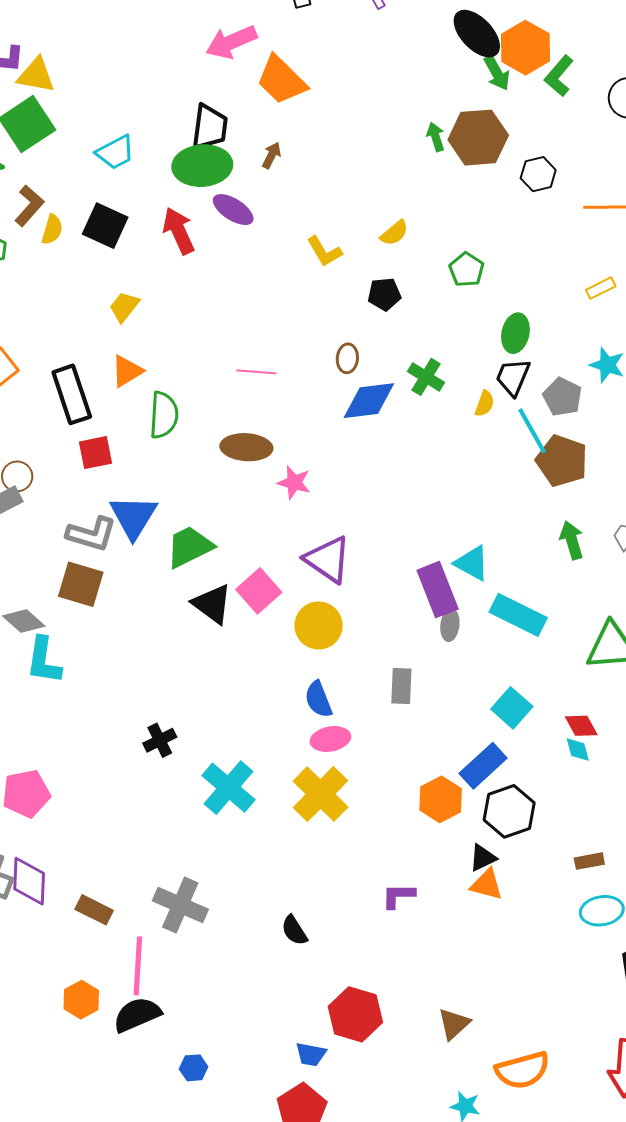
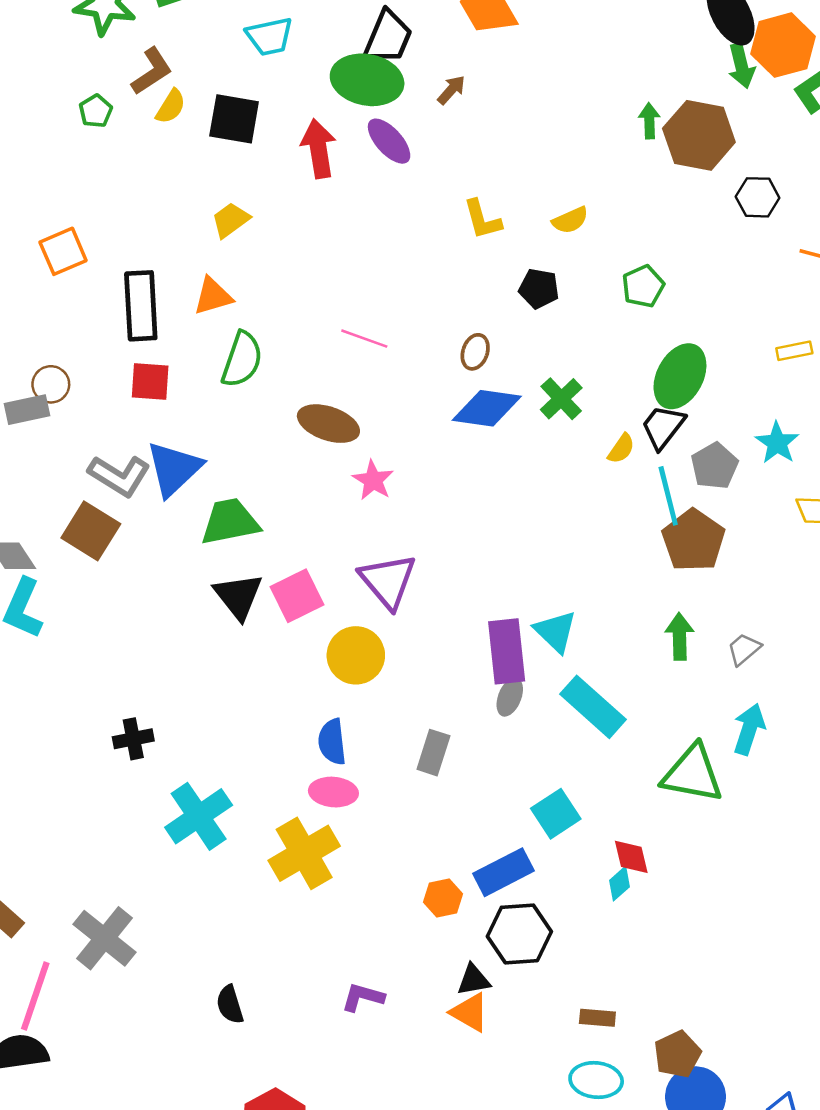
black square: (105, 226) -> (234, 119), turned -30
green ellipse: (515, 333) -> (680, 376), size x1.4
cyan diamond: (578, 750) -> (620, 884), turned 48
orange hexagon: (441, 799) -> (443, 898), size x0.7

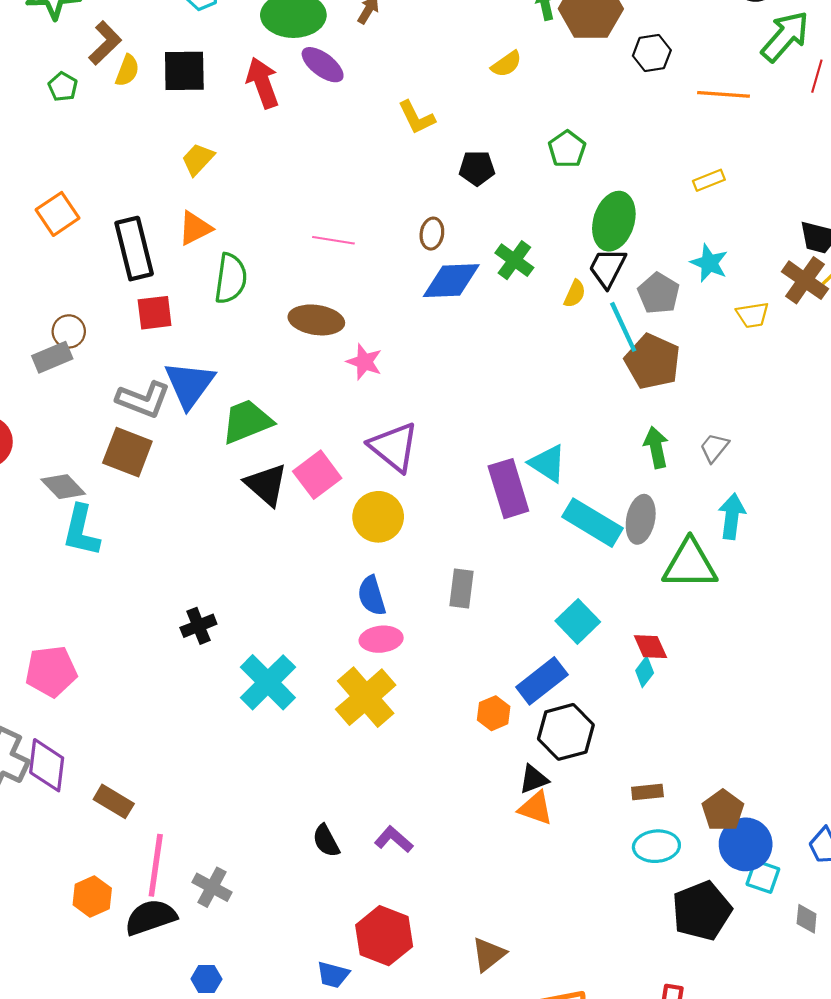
yellow semicircle: (570, 220) -> (506, 64), moved
gray ellipse: (510, 697) -> (641, 519), moved, size x1.4
gray cross: (105, 938) -> (212, 887), moved, size x0.7
purple L-shape: (363, 997) -> (394, 839), moved, turned 36

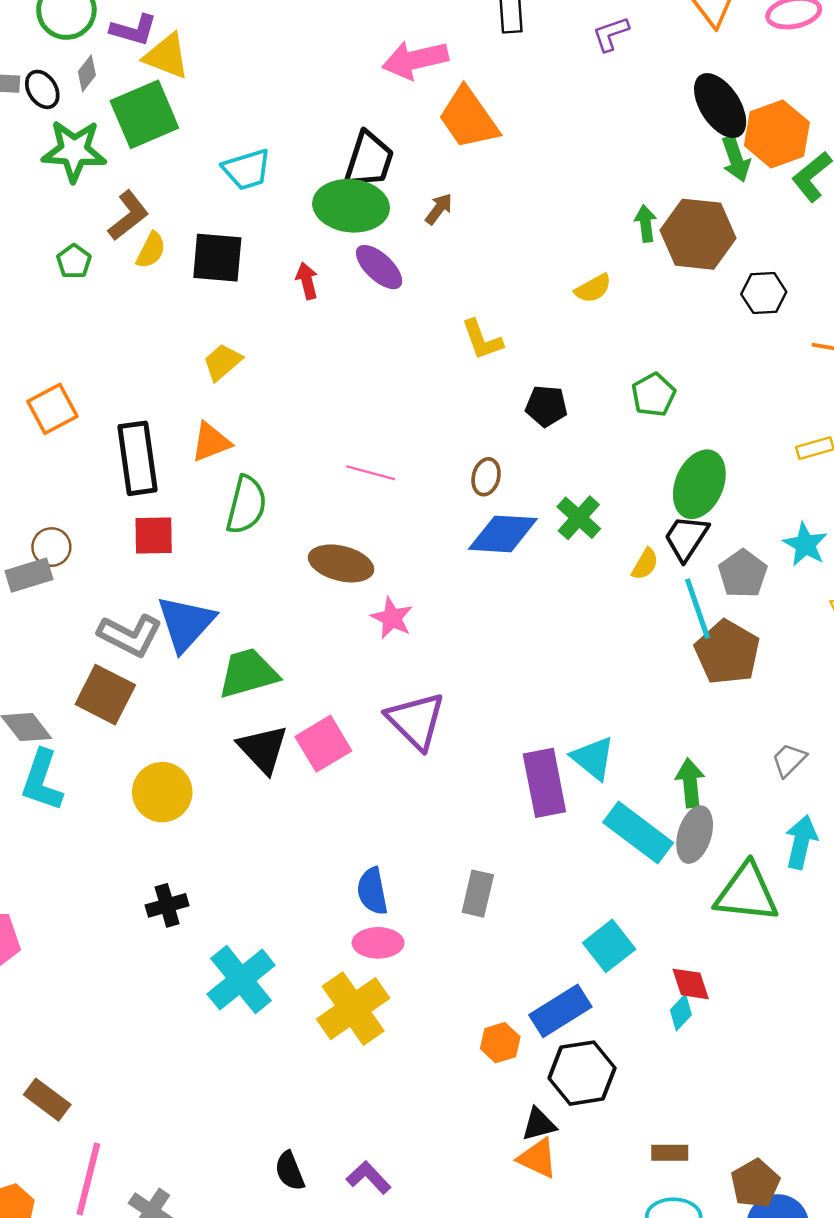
red arrow: (263, 83) -> (307, 281), size x0.6
green arrow: (656, 447) -> (690, 783), moved
yellow circle: (378, 517) -> (162, 792), moved

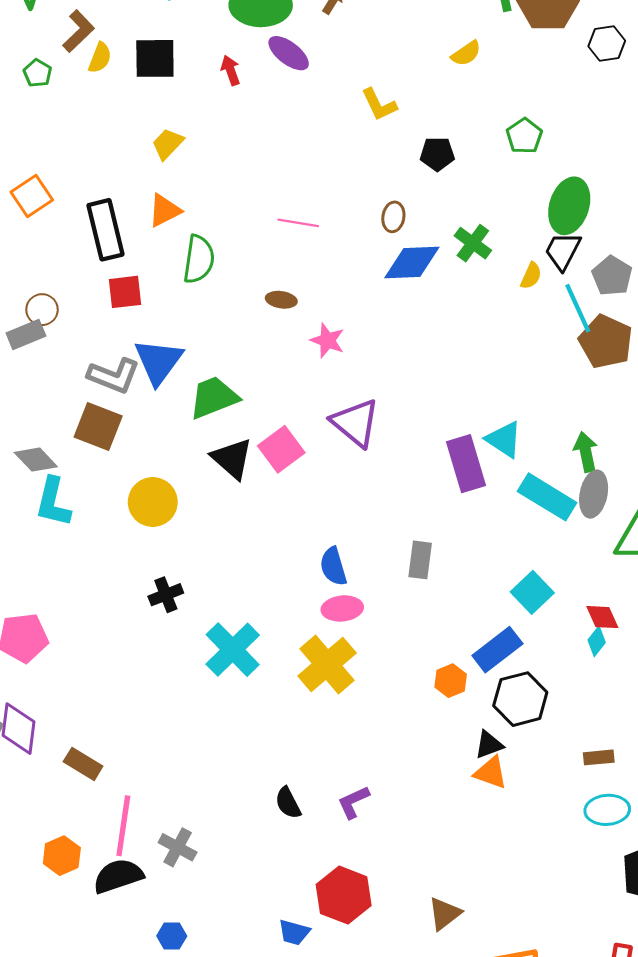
brown ellipse: (341, 563) -> (281, 300), size x0.6
purple L-shape: (369, 1177) -> (353, 802), turned -66

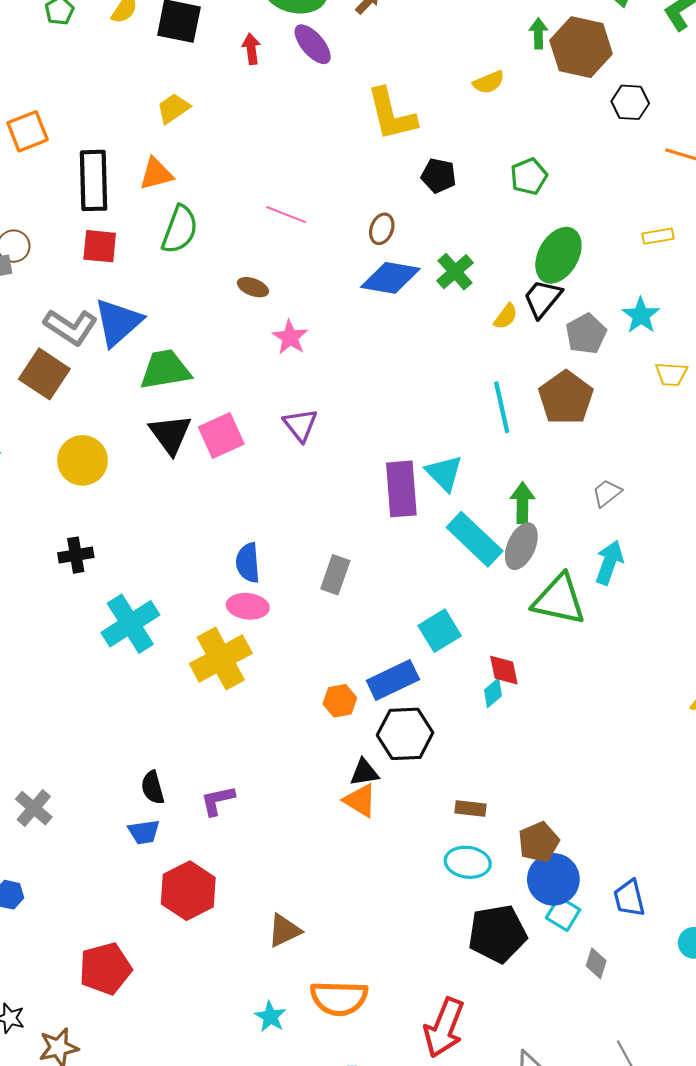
yellow L-shape: (379, 105) -> (391, 114), size x1.5
cyan line: (578, 308) -> (502, 407), moved
purple triangle: (355, 423) -> (300, 425), size x0.7
blue trapezoid: (294, 932) -> (144, 832), moved, turned -36

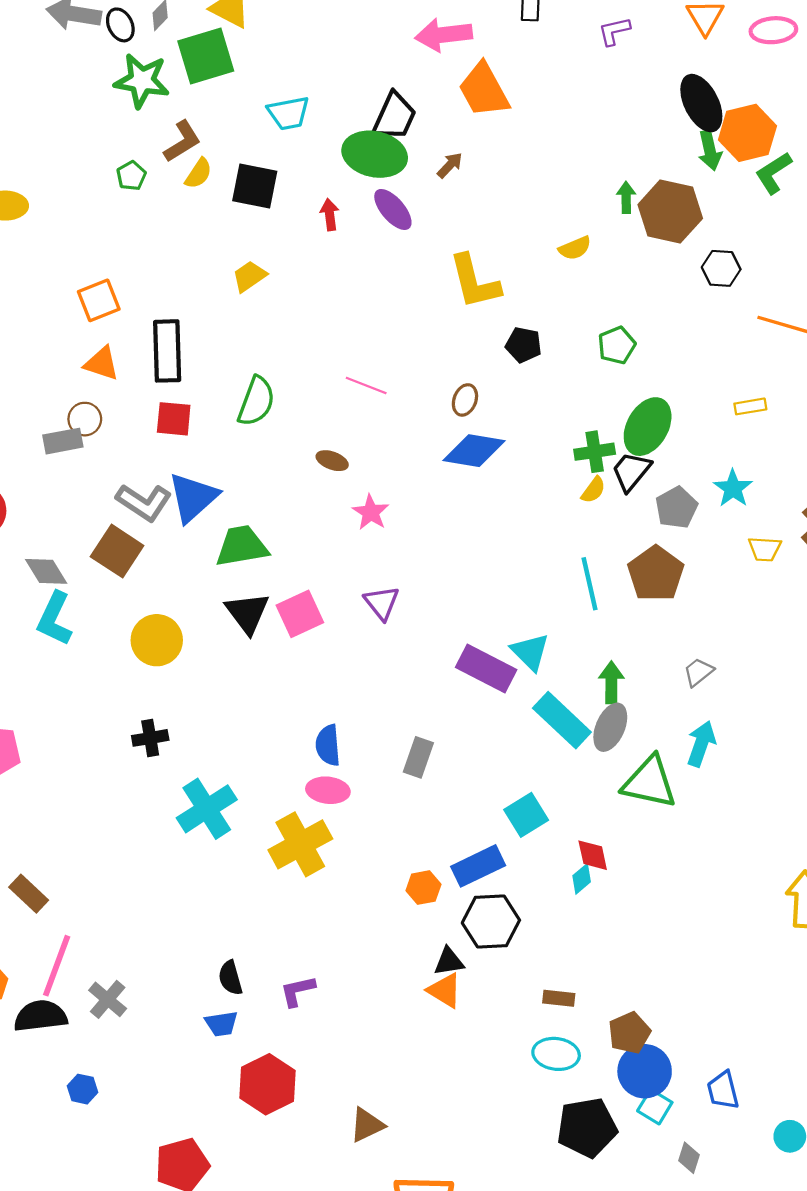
orange triangle: (156, 174) -> (102, 363), moved, turned 33
green cross: (455, 272) -> (595, 452), moved, turned 33
purple rectangle: (401, 489) -> (486, 668), turned -58

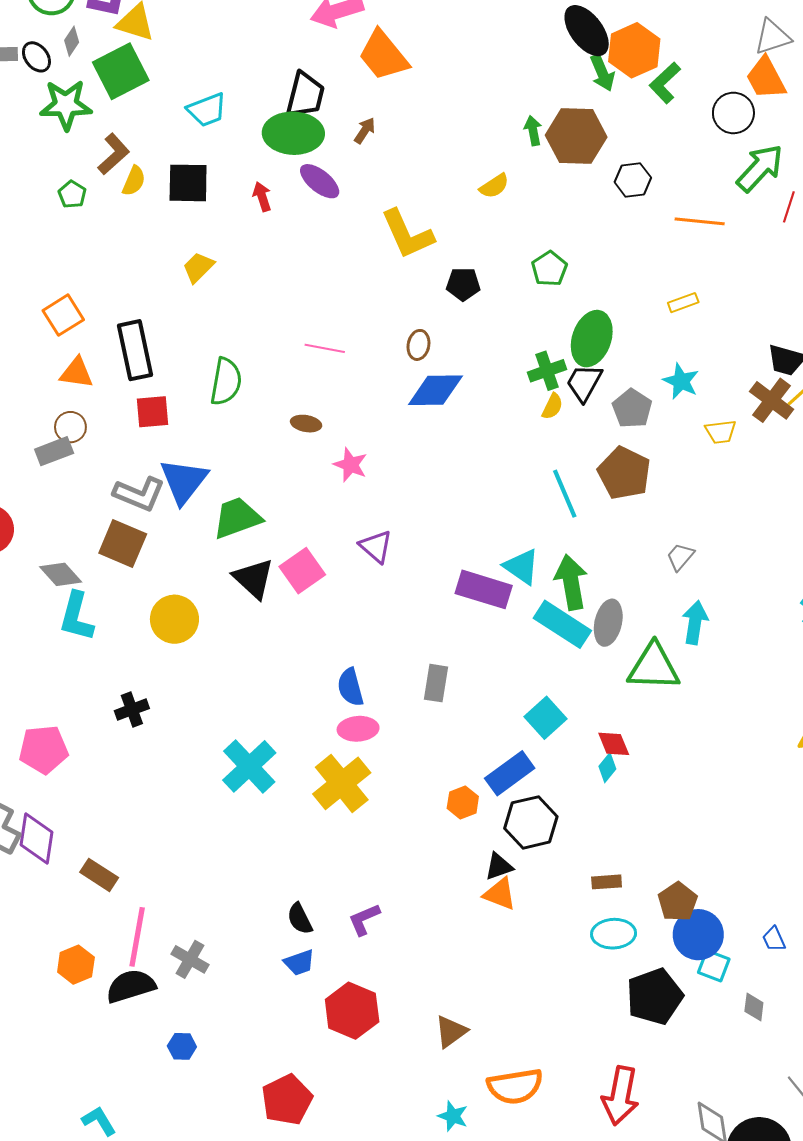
green arrow: (611, 682) -> (571, 582), moved, size x1.4
black cross: (150, 738) -> (132, 710), moved
blue trapezoid: (723, 1090) -> (774, 939), size x0.7

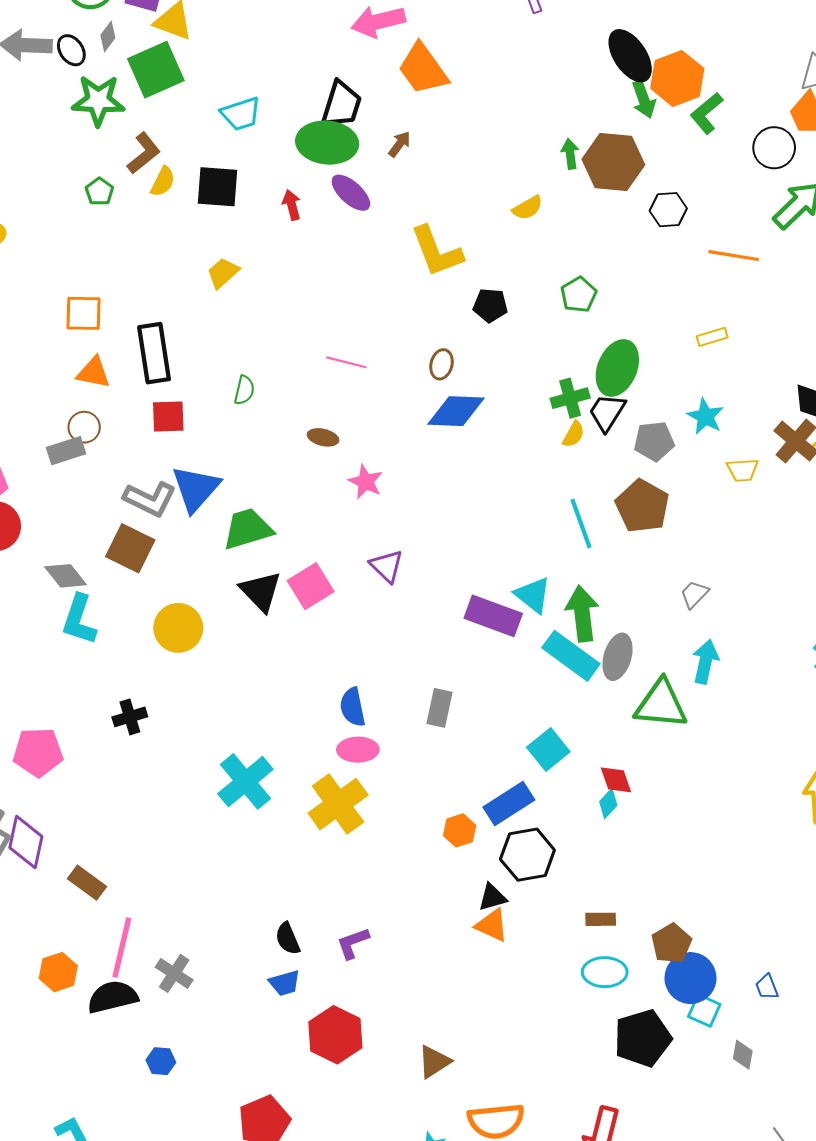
orange square: (63, 315) -> (83, 313), turned 30
green semicircle: (226, 382) -> (244, 390), size x0.6
gray pentagon: (632, 409) -> (654, 441), turned 30

